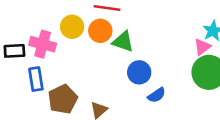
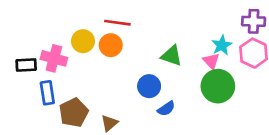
green triangle: (123, 42) -> (172, 56), moved
pink triangle: (202, 47) -> (211, 61), turned -36

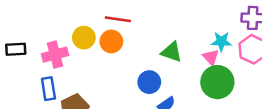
cyan star: (222, 45) -> (221, 41), turned 30
pink cross: (54, 58) -> (55, 55), turned -30
black rectangle: (26, 65) -> (16, 49), moved

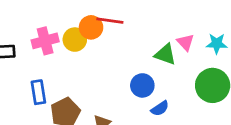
orange circle: (111, 41) -> (91, 27), moved
pink cross: (55, 55) -> (45, 41), moved
pink triangle: (211, 57) -> (186, 42), moved

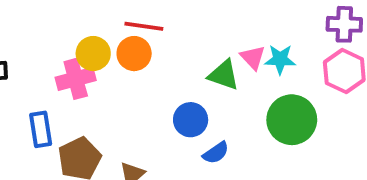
orange circle: (91, 27) -> (134, 54), moved
pink cross: (45, 41) -> (76, 79), moved
cyan star: (217, 44) -> (280, 59), moved

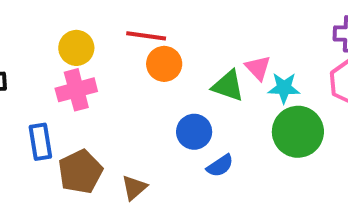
yellow circle: (93, 54) -> (76, 48), moved
orange circle: (134, 54) -> (164, 64), moved
cyan star: (280, 59) -> (284, 88), moved

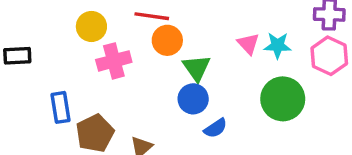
green triangle: (228, 86) -> (197, 68), moved, turned 36
cyan star: (284, 88) -> (278, 45), moved
pink cross: (76, 90) -> (114, 61), moved

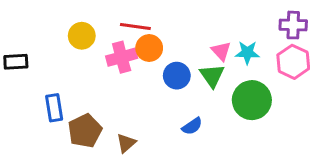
pink cross: (114, 61) -> (122, 57), moved
green triangle: (197, 68) -> (212, 76), moved
blue circle: (193, 99) -> (177, 76), moved

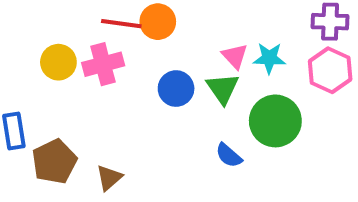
yellow circle: (82, 36) -> (58, 62), moved
orange circle: (149, 48) -> (158, 22), moved
blue semicircle: (192, 126) -> (229, 155), moved, turned 75

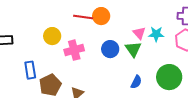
pink cross: (103, 64) -> (74, 50), moved
green circle: (275, 121) -> (169, 77), moved
blue semicircle: (229, 155) -> (136, 82), turned -104

